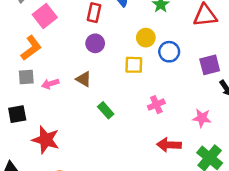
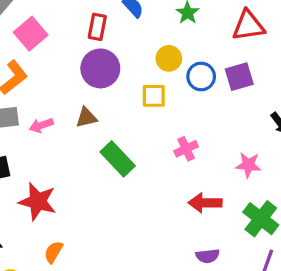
purple circle: (95, 43) -> (100, 68), size x1.5
purple square: (210, 65) -> (239, 77), moved
brown triangle: (84, 79) -> (86, 118), turned -42
green rectangle: (106, 110) -> (118, 159), size x1.5

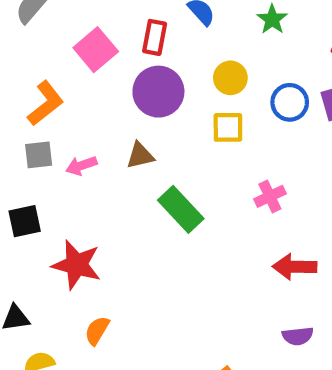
pink square: (31, 34) -> (96, 50), moved
yellow circle: (169, 58) -> (230, 78), moved

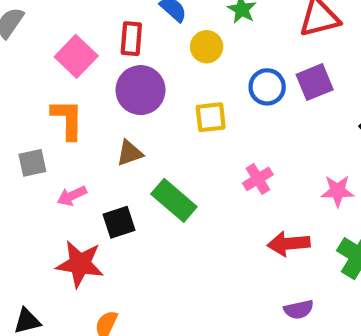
yellow circle: (230, 78) -> (207, 47), moved
orange L-shape: (46, 103) -> (67, 119), moved, turned -45
pink arrow: (81, 166) -> (72, 196), moved
black square: (25, 221) -> (119, 222), moved

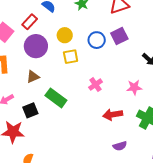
red rectangle: (131, 39) -> (30, 22), turned 42
yellow circle: (207, 47) -> (65, 35), moved

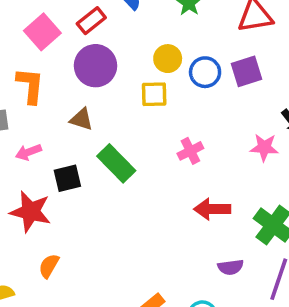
yellow circle: (65, 35) -> (168, 59), moved
brown triangle: (33, 77) -> (81, 119), turned 32
pink star: (134, 87) -> (264, 147), moved
purple semicircle: (120, 146) -> (231, 267), moved

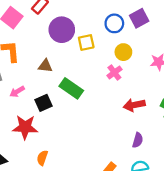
yellow circle: (168, 59) -> (123, 52), moved
purple circle: (95, 66) -> (62, 30), moved
purple semicircle: (231, 267) -> (138, 140), moved, turned -56

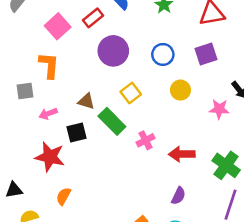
blue circle: (114, 23) -> (163, 54), moved
yellow square: (86, 42) -> (131, 93), moved, turned -35
brown triangle: (45, 66) -> (86, 101), moved
pink cross: (114, 72) -> (146, 140), moved

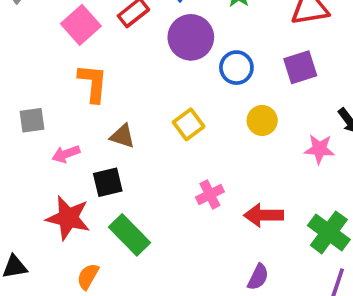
purple circle: (113, 51) -> (191, 37), moved
orange L-shape: (49, 65) -> (93, 83), moved
green rectangle: (112, 121) -> (130, 235), moved

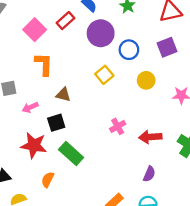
yellow square: (189, 124) -> (104, 75), moved

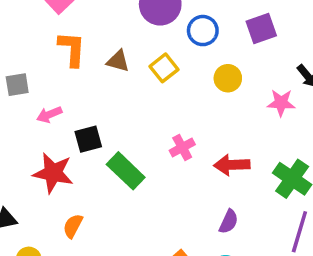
brown triangle: (63, 95) -> (118, 61), moved
green rectangle: (71, 153) -> (126, 171), moved

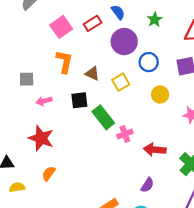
black square: (88, 139) -> (79, 100), moved
green rectangle: (126, 171) -> (103, 117), moved

